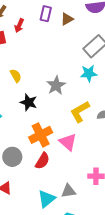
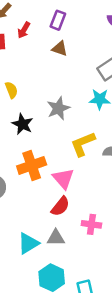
brown triangle: (67, 19) -> (60, 49), moved, turned 40
red semicircle: (42, 161) -> (60, 206), moved

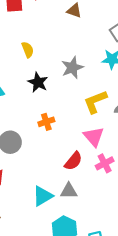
orange cross: (32, 165) -> (46, 122), size x0.6
pink triangle: (63, 179) -> (94, 137), moved
pink cross: (91, 224) -> (105, 163), moved, turned -36

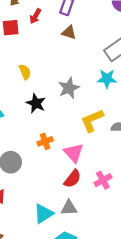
pink triangle: (94, 137) -> (74, 153), moved

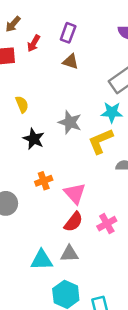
gray star: (69, 88) -> (70, 122), turned -30
yellow L-shape: (92, 120) -> (101, 141), moved
cyan triangle: (44, 214) -> (42, 260), turned 30

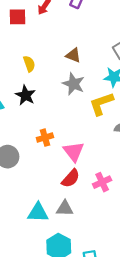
brown triangle: (70, 62) -> (73, 55), moved
black star: (34, 139) -> (25, 95), moved

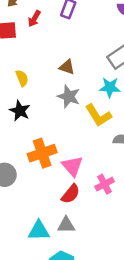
yellow L-shape: (101, 104) -> (98, 115), turned -100
orange cross: (45, 138) -> (42, 153), size x1.6
pink cross: (102, 182) -> (105, 184), moved

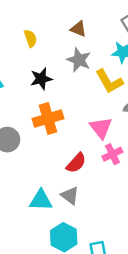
black star: (20, 111) -> (41, 79), moved, turned 30
pink triangle: (72, 166) -> (101, 128), moved
gray triangle: (66, 225) -> (70, 196), turned 36

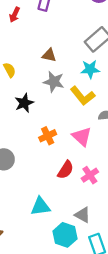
orange cross: (48, 119) -> (48, 136), moved, size x0.7
pink cross: (112, 154) -> (90, 175), moved
gray triangle: (70, 196) -> (83, 215), moved

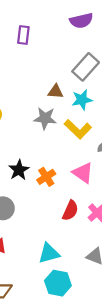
brown triangle: (49, 55) -> (56, 92), moved
black star: (24, 103) -> (19, 170), moved
cyan hexagon: (65, 235) -> (58, 283), moved

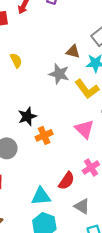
orange cross: (46, 177) -> (44, 135), moved
red semicircle: (70, 211) -> (67, 181), moved

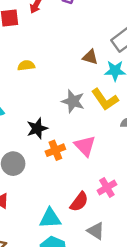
yellow semicircle: (16, 60) -> (26, 65), turned -72
gray star: (59, 74) -> (73, 101), moved
pink triangle: (85, 129) -> (85, 146), moved

